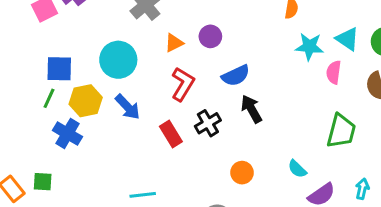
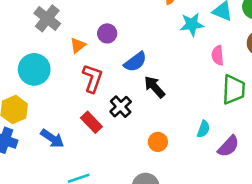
pink semicircle: (334, 72) -> (218, 55), moved
blue arrow: (128, 107) -> (52, 139), moved
cyan semicircle: (297, 169) -> (203, 129), turned -102

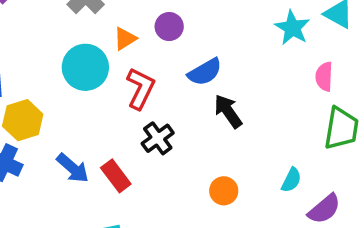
cyan star: (192, 24) -> (292, 28), turned 30
cyan circle: (34, 69) -> (85, 67), moved
black cross: (121, 107) -> (158, 138), moved
red rectangle: (91, 122) -> (116, 176), moved

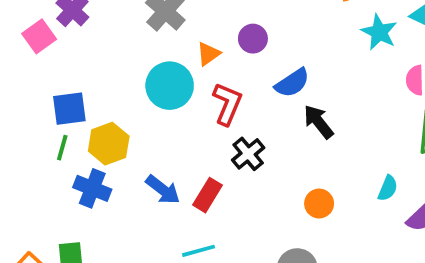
red rectangle: (116, 176) -> (208, 195), turned 72

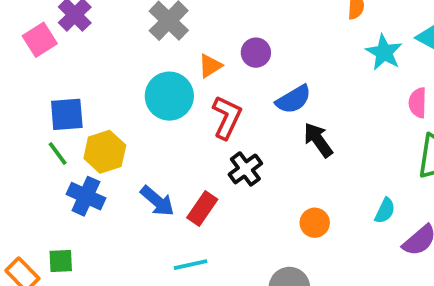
green line: (62, 148) -> (58, 154), turned -55

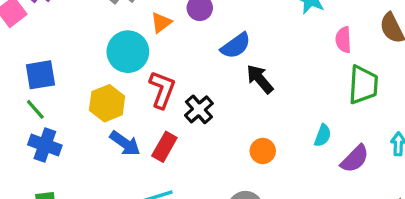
red L-shape: (227, 117) -> (162, 90), moved
yellow hexagon: (105, 152) -> (107, 103), moved
blue cross: (86, 196) -> (45, 145), moved

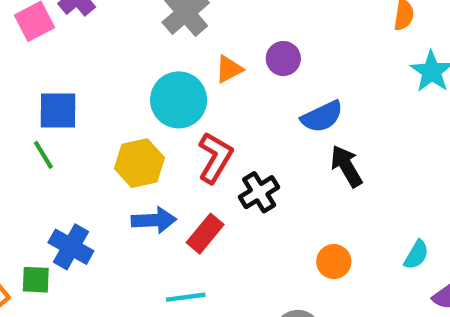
blue arrow: (125, 143) -> (154, 220), turned -48
blue cross: (45, 145) -> (71, 247), moved

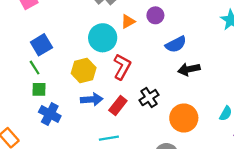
blue square: (58, 111) -> (41, 45), turned -30
black arrow: (346, 166) -> (189, 69), turned -70
black cross: (259, 192) -> (149, 98), moved
orange circle: (334, 262) -> (184, 118), size x1.6
green square: (36, 280) -> (39, 89), moved

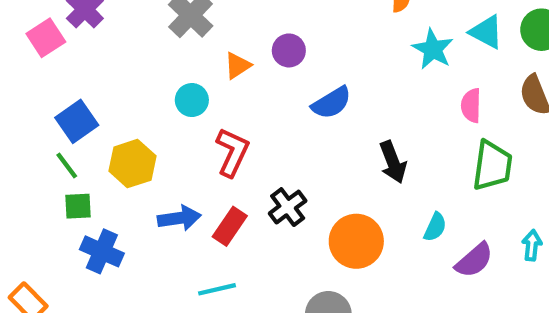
cyan circle: (103, 38) -> (192, 100), size x0.6
black arrow: (189, 69) -> (393, 162), moved, turned -95
yellow hexagon: (84, 71) -> (132, 164), moved

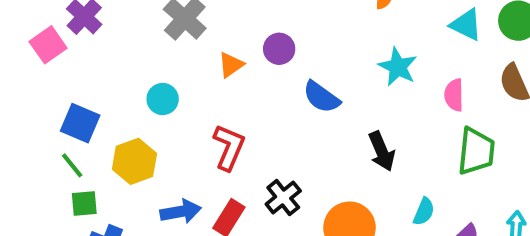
cyan star: (433, 49) -> (398, 67), moved
cyan circle: (192, 100) -> (163, 99), moved
blue semicircle: (331, 103) -> (321, 97), turned 69
blue square: (77, 121) -> (80, 123), turned -30

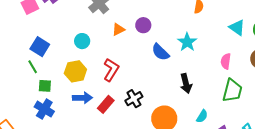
cyan star: (398, 67) -> (187, 42), moved
yellow hexagon: (134, 161) -> (75, 71), moved
green square: (84, 204) -> (45, 86), moved

